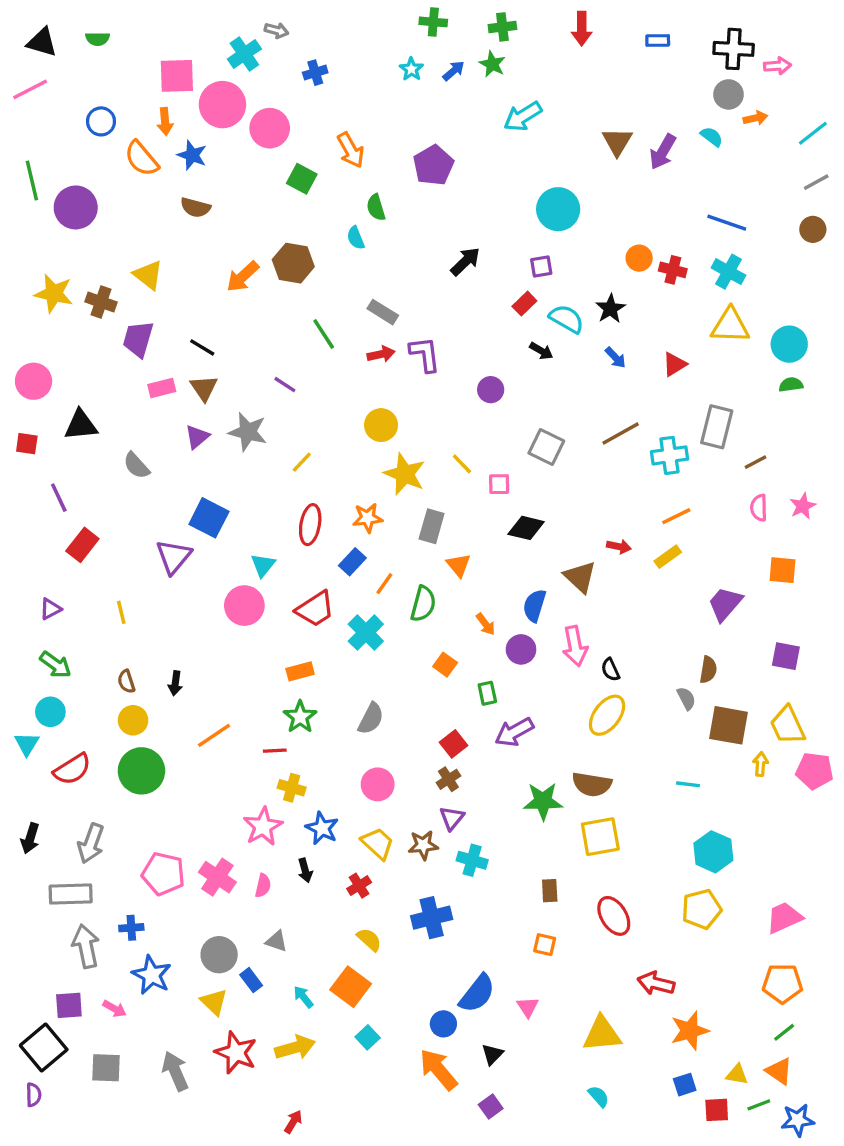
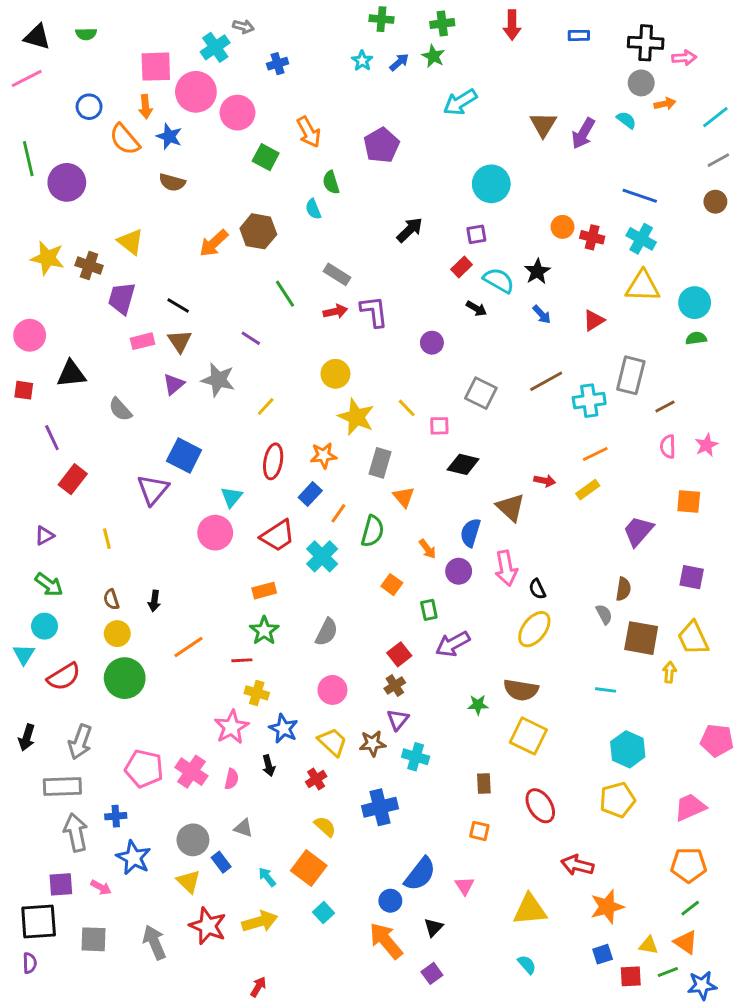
pink pentagon: (815, 771) -> (717, 740), moved
green star: (543, 801) -> (478, 705), size x0.6
yellow square: (600, 837) -> (528, 736), turned 36
black square: (44, 1047) -> (39, 922), turned 36

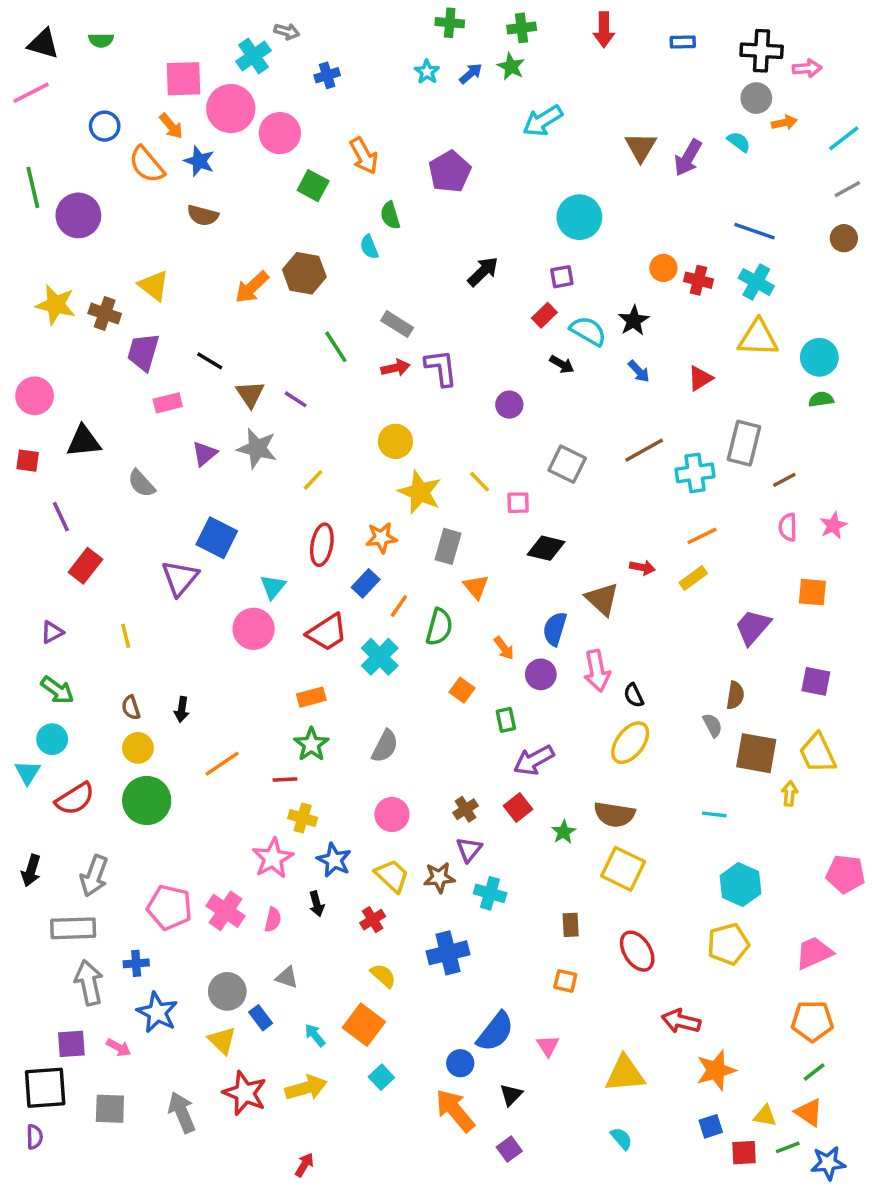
orange arrow: (145, 107) -> (171, 126), turned -35
brown triangle: (180, 341) -> (250, 394), moved
red square: (399, 654) -> (518, 807), moved
green star: (478, 705) -> (564, 832), turned -30

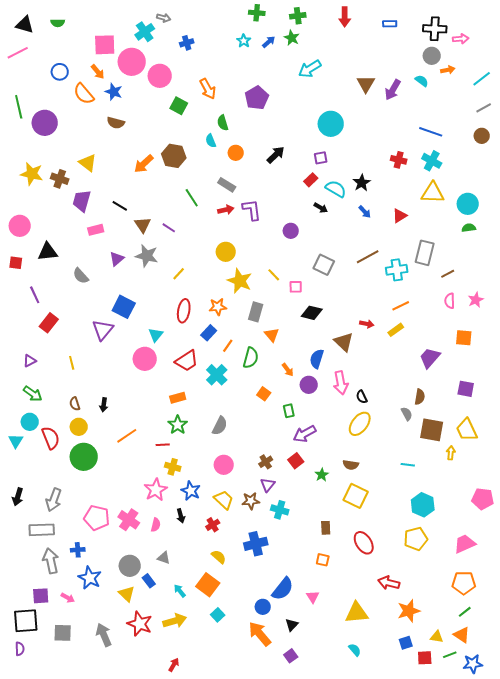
orange circle: (663, 268) -> (236, 153), moved
red semicircle: (75, 799) -> (51, 438), moved, turned -80
brown semicircle: (614, 814) -> (351, 465), size x0.7

